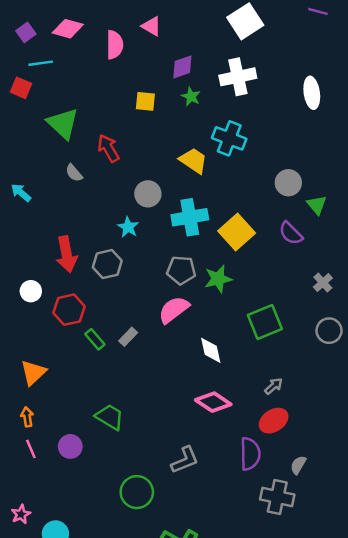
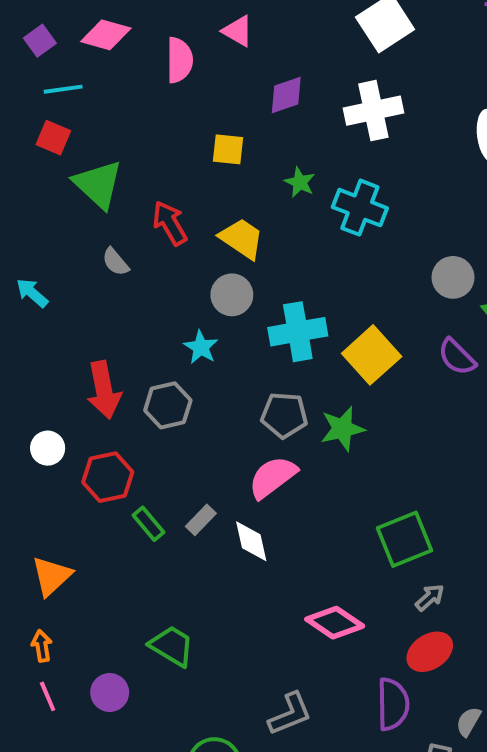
red square: (21, 88) -> (53, 138), moved
green star: (191, 96) -> (300, 182), moved
yellow trapezoid: (193, 161) -> (242, 239), moved
green square: (265, 322) -> (405, 539), moved
white diamond: (211, 350) -> (251, 541), moved

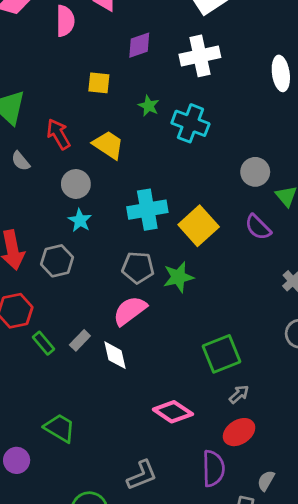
gray circle: (232, 295) -> (76, 184), moved

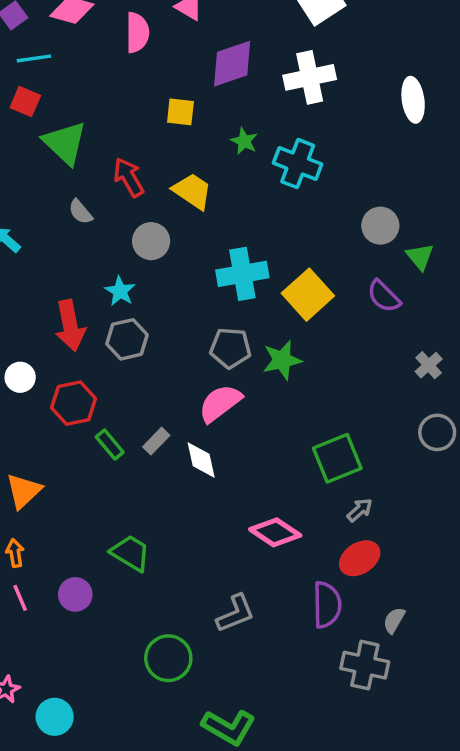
purple diamond: (139, 45) -> (232, 64), size x1.4
cyan star: (80, 220) -> (120, 291), moved

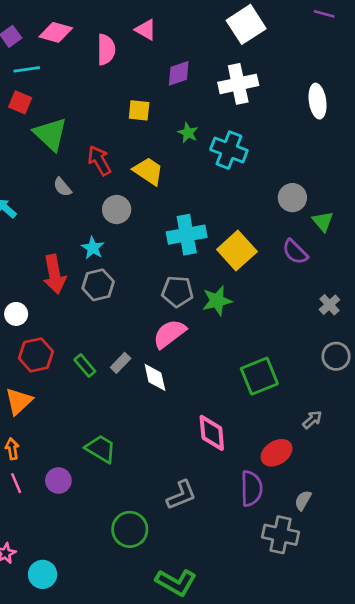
purple diamond: (232, 64) -> (179, 73), size x0.7
red hexagon: (74, 403) -> (36, 355), moved
gray arrow: (360, 510) -> (312, 420), moved
pink diamond: (275, 532) -> (212, 433), turned 51

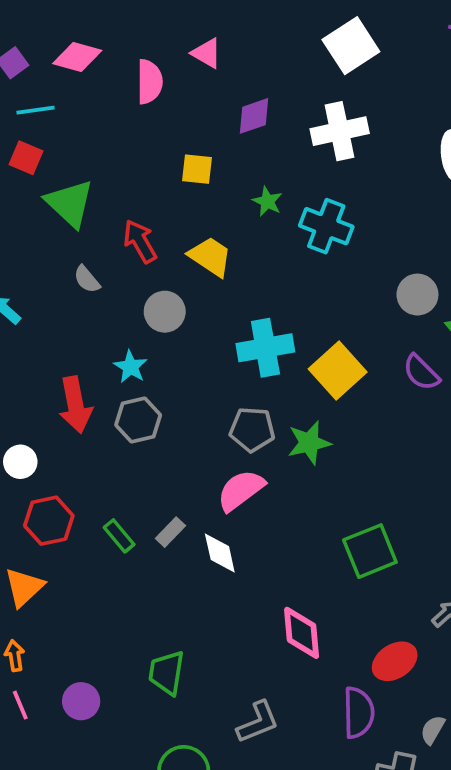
green trapezoid: (101, 449) -> (167, 673), moved, turned -112

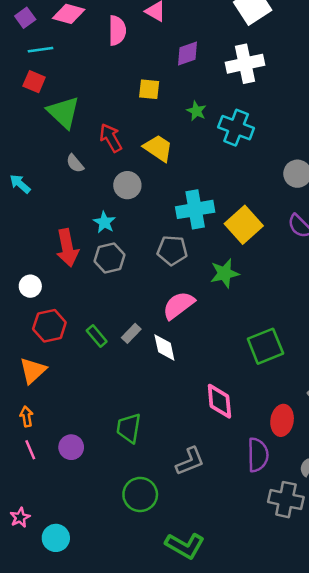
gray pentagon: (252, 429) -> (172, 250), moved
red ellipse: (395, 661) -> (282, 420), turned -48

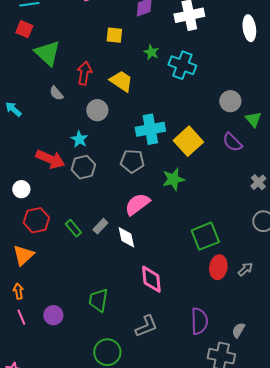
red arrow: (111, 138) -> (84, 73), turned 40
red arrow: (67, 248) -> (50, 159), turned -56
pink diamond: (219, 401) -> (151, 279), moved
red ellipse: (282, 420) -> (218, 267), moved

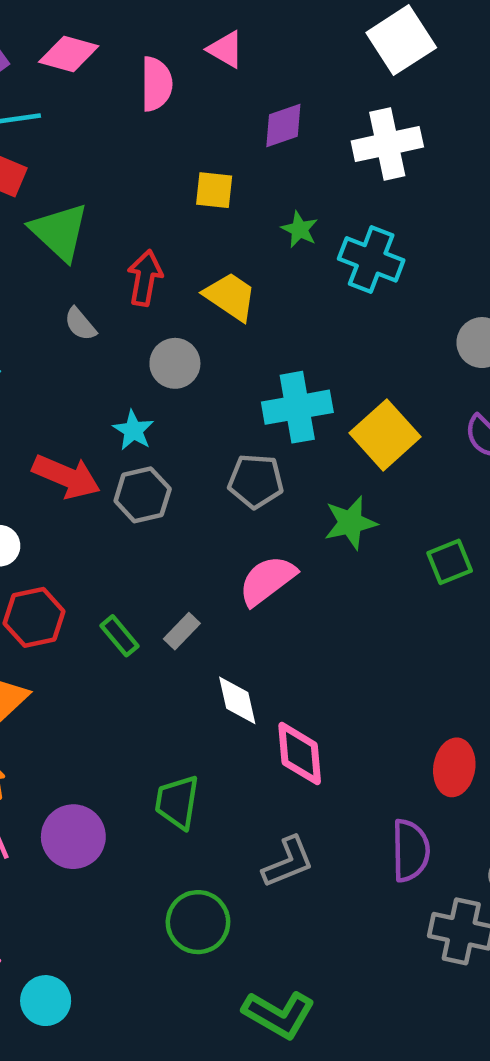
green square: (205, 236) -> (450, 562), moved, size x0.7
white diamond: (126, 237) -> (237, 700), moved
red ellipse: (218, 267) -> (454, 767), moved
purple circle: (53, 315) -> (73, 837), size x1.4

